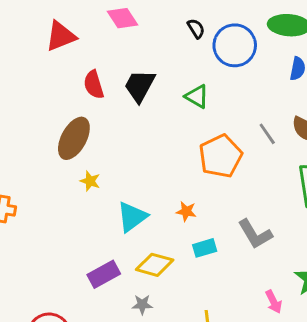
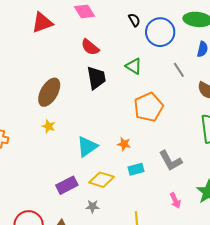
red semicircle: (94, 85) -> (90, 47), moved, turned -36
black trapezoid: (140, 86) -> (96, 78), moved, turned 140
gray line: (267, 134) -> (179, 70), moved
yellow star: (90, 181) -> (49, 126), moved
pink arrow: (274, 302) -> (175, 200), moved

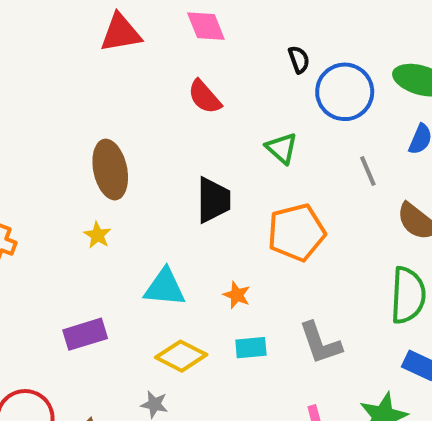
black trapezoid: (96, 78) -> (213, 200), moved
brown ellipse: (49, 92) -> (110, 170), turned -52
cyan triangle: (87, 147) -> (165, 287), turned 30
purple rectangle: (67, 185) -> (85, 334), moved

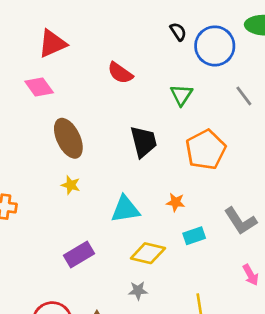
pink diamond: (206, 26) -> (39, 87), moved
green triangle: (282, 148) -> (181, 95), turned 35

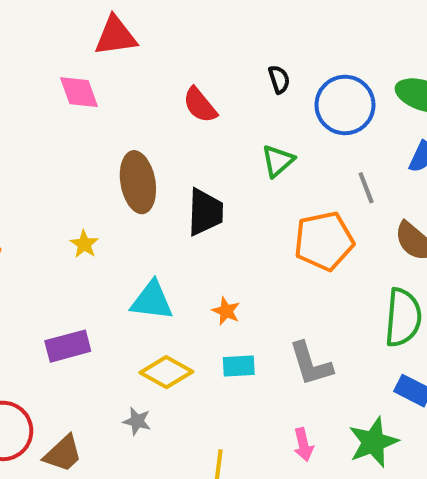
black semicircle: (178, 32) -> (279, 79), moved
brown ellipse: (68, 138) -> (138, 182), moved
orange pentagon: (206, 150) -> (324, 241), moved

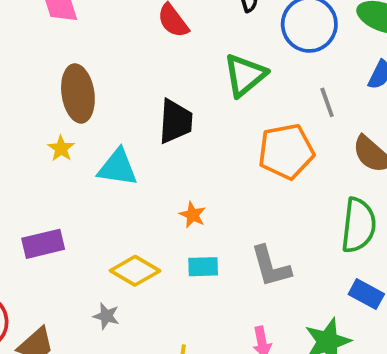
green triangle: (278, 161) -> (245, 75), size x1.4
brown ellipse: (138, 182) -> (78, 93), moved
cyan triangle: (152, 301) -> (118, 168), moved

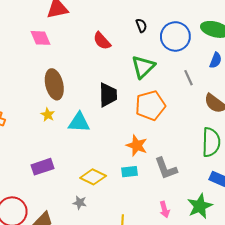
orange pentagon: (286, 151) -> (150, 105), moved
orange star: (193, 215) -> (137, 145), moved, size x1.5

